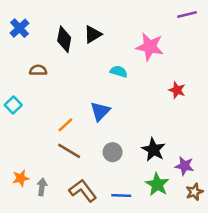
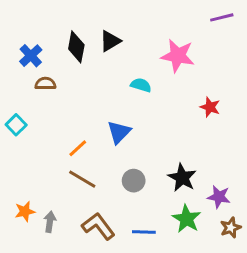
blue cross: (20, 28) -> (31, 56), moved

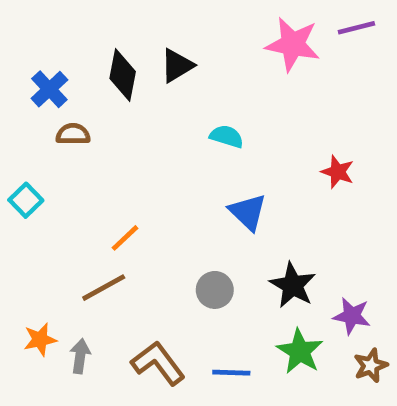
pink star: (178, 56) -> (293, 44), moved
blue triangle: (119, 132) -> (248, 212), moved, turned -30
brown line: (82, 179) -> (104, 288), moved, turned -60

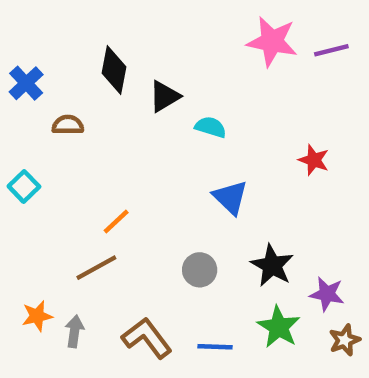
purple line: (356, 28) -> (331, 50), moved
black triangle: (177, 66) -> (164, 96), moved
blue cross: (49, 89) -> (26, 83), moved

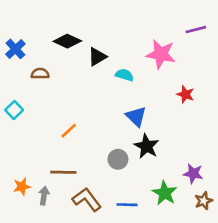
pink star: (272, 41) -> (161, 54), moved
black diamond: (114, 70) -> (67, 41), turned -76
black star: (272, 265) -> (146, 146), moved
brown line: (96, 268) -> (63, 172), moved, turned 30

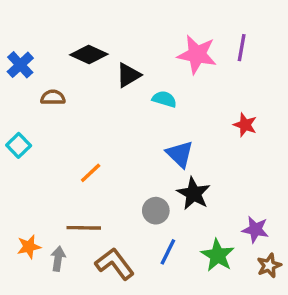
purple line: (196, 30) -> (242, 48), moved, turned -66
pink star: (161, 54) -> (197, 55), moved
blue line: (127, 205) -> (168, 252), moved, turned -66

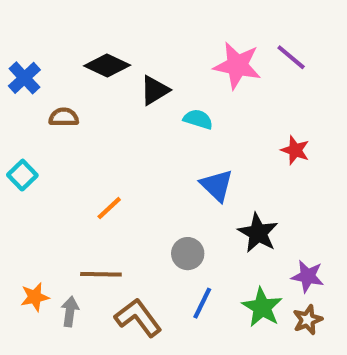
purple line: (242, 48) -> (291, 57), turned -60
black star: (194, 194) -> (258, 233), moved
brown star: (269, 266) -> (308, 320), moved

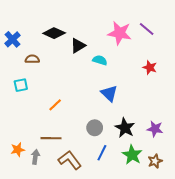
red star: (295, 150) -> (150, 67), moved
cyan square: (22, 175) -> (21, 85), moved, turned 32
black star: (258, 233) -> (125, 128), moved
purple star: (308, 276) -> (155, 129), moved

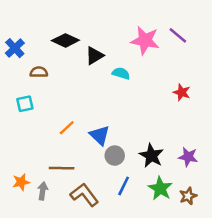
red star: (150, 67) -> (182, 92), moved
blue triangle: (109, 93) -> (100, 135), moved

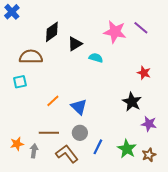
black diamond: (65, 40) -> (52, 32), turned -60
blue cross: (15, 48) -> (12, 12), moved
brown semicircle: (39, 72) -> (31, 57), size x1.6
gray circle: (115, 156) -> (80, 133), moved
black star: (151, 156) -> (132, 102), moved

